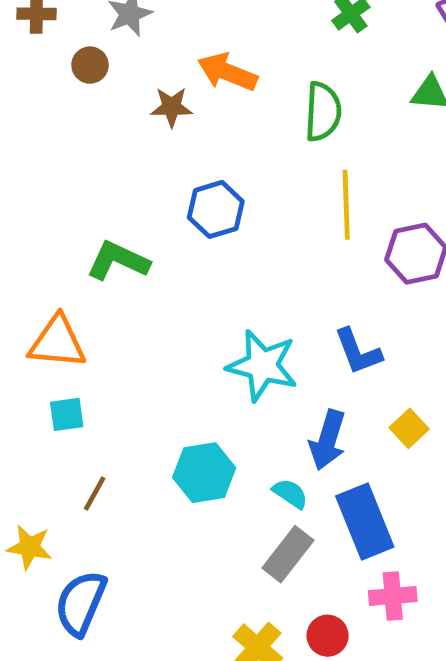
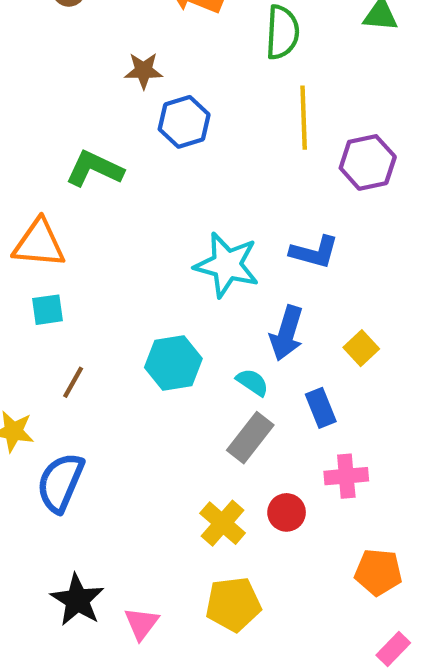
brown star: (172, 107) -> (144, 71), moved
blue L-shape: (358, 352) -> (314, 252), turned -54
yellow square: (409, 428) -> (361, 348), moved
blue rectangle: (365, 522) -> (321, 408), size x0.6

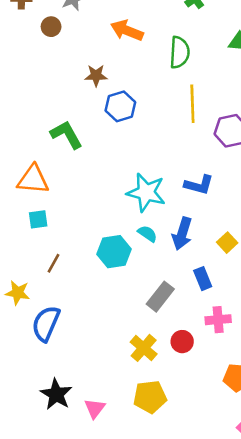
green L-shape: (94, 169) -> (66, 135), turned 36
cyan semicircle: (252, 382) -> (147, 234), moved

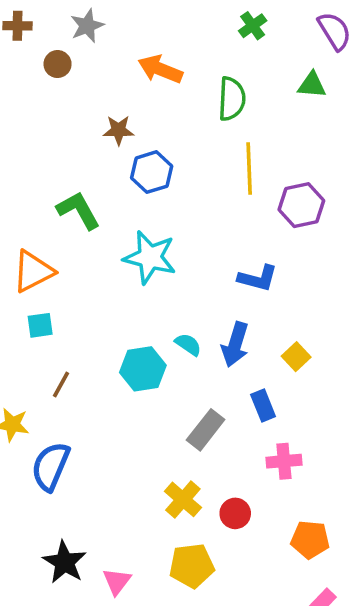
orange triangle: (33, 180) -> (33, 271), turned -32
cyan star: (146, 192) -> (150, 257), moved
red circle: (182, 342) -> (235, 513), moved

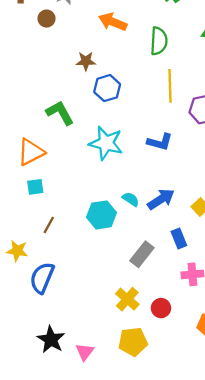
blue L-shape: (258, 278) -> (160, 142), moved
blue arrow: (235, 344) -> (161, 199), turned -140

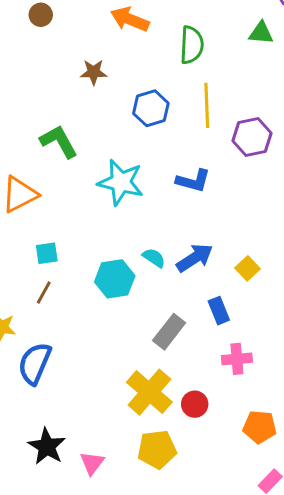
blue hexagon: (107, 88) -> (151, 108), moved
cyan square: (35, 187) -> (47, 253), moved
yellow cross: (127, 299) -> (149, 392), size x1.4

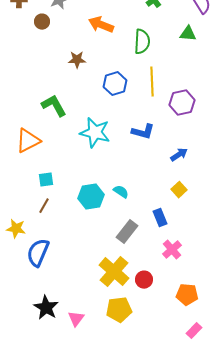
cyan semicircle: (154, 258) -> (121, 192), moved
blue arrow: (195, 258) -> (179, 155), moved, size x0.7
pink cross: (237, 359) -> (172, 250), turned -36

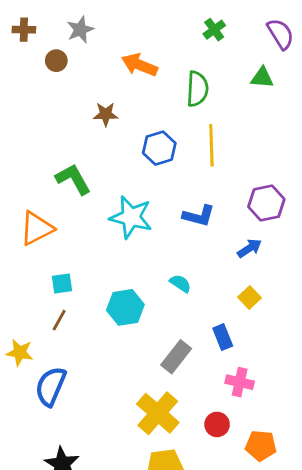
purple hexagon: (182, 103) -> (266, 203), moved
cyan semicircle: (121, 192) -> (180, 283), moved
pink cross: (172, 250) -> (240, 382), turned -36
red circle: (144, 280) -> (217, 424), moved

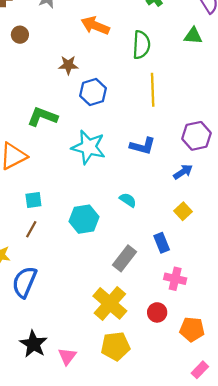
brown circle: (56, 61) -> (20, 35), moved
blue hexagon: (159, 148) -> (93, 92), moved
green L-shape: (73, 179) -> (42, 117), turned -40

